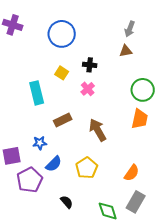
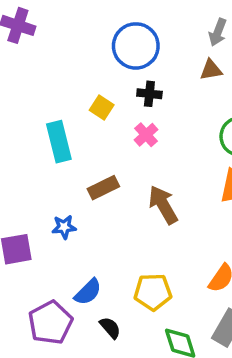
blue circle: (62, 34) -> (136, 46), moved
blue semicircle: (54, 164) -> (88, 292), moved
yellow pentagon: (87, 168) -> (153, 292), moved, turned 30
purple pentagon: (30, 180) -> (50, 323), moved

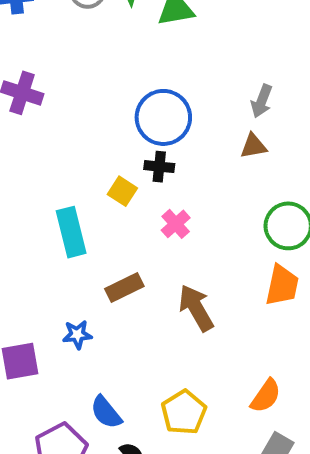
black cross: (149, 94) -> (159, 167), moved
blue semicircle: (88, 292) -> (106, 412), turned 96
yellow pentagon: (153, 292) -> (184, 412), turned -30

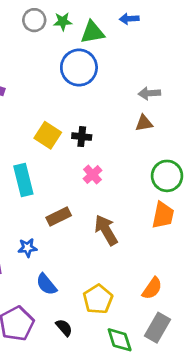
gray arrow: (262, 101) -> (149, 93), turned 65
blue circle: (163, 117) -> (79, 68), moved
yellow square: (122, 191) -> (48, 135), moved, size x1.4
blue semicircle: (106, 412) -> (46, 284), moved

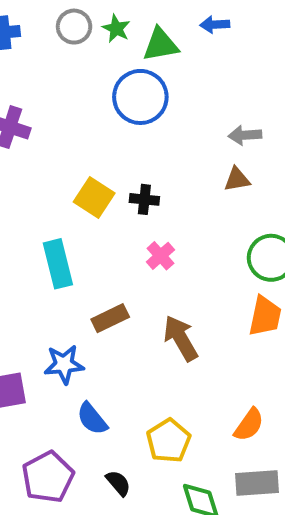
green star: (63, 21) -> (116, 29), turned 30
blue star: (27, 248) -> (64, 364), size x1.4
gray rectangle: (158, 328) -> (257, 483), turned 56

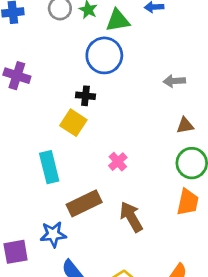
brown triangle: (237, 179) -> (185, 125), moved
black cross: (144, 199) -> (85, 96), moved
brown rectangle: (110, 318) -> (84, 203), size x1.4

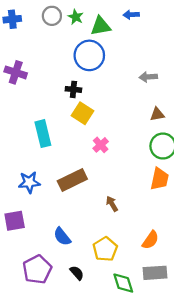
yellow square: (73, 123) -> (83, 113), moved
cyan rectangle: (49, 167) -> (43, 134), moved
brown arrow: (131, 217) -> (112, 204), moved, size x0.6
blue star: (53, 234) -> (29, 182), moved

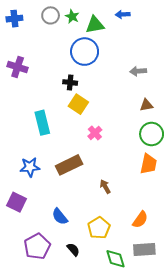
purple square: (15, 221) -> (17, 202), turned 36

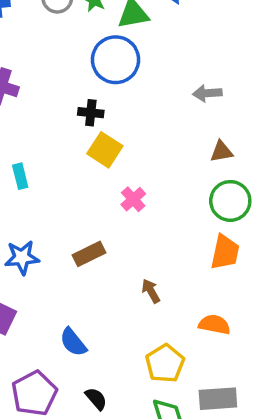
cyan rectangle: (42, 123) -> (20, 176), moved, size x0.6
brown rectangle: (69, 165) -> (89, 254), size x0.7
orange semicircle: (140, 220) -> (214, 325), moved, turned -114
yellow pentagon: (99, 228) -> (165, 363), moved

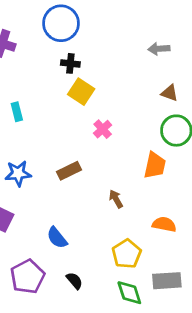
blue circle: (116, 60) -> (61, 23), moved
brown triangle: (221, 152) -> (170, 93), turned 30
orange trapezoid: (225, 252) -> (155, 165), moved

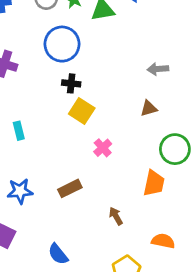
brown triangle: (170, 93) -> (149, 108), moved, turned -36

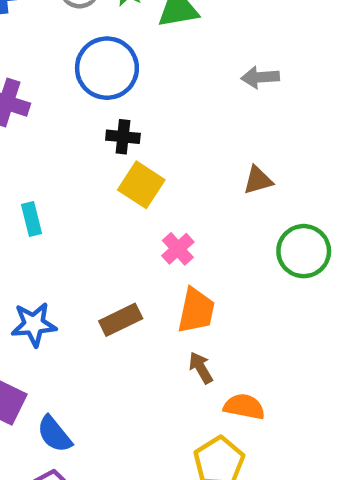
gray arrow: (158, 69) -> (260, 77), moved
orange trapezoid: (154, 183) -> (196, 311), moved
orange semicircle: (163, 241) -> (244, 407), moved
blue semicircle: (58, 254) -> (54, 434), moved

